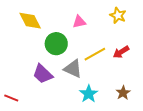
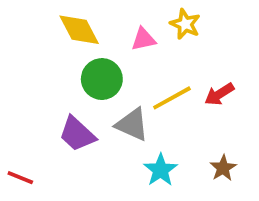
yellow star: (118, 15) -> (185, 24), moved
yellow diamond: (30, 21) -> (79, 30), moved

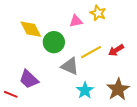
yellow diamond: (79, 30) -> (31, 29), moved
purple trapezoid: (77, 134) -> (29, 79), moved
brown star: (223, 168) -> (118, 89), size x1.6

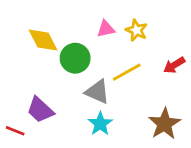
yellow star: (98, 13) -> (137, 30), moved
red arrow: (116, 50) -> (174, 65), moved
cyan star: (85, 90) -> (100, 124), moved

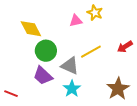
yellow star: (137, 30) -> (95, 13), moved
green circle: (75, 58) -> (46, 51), moved
purple trapezoid: (40, 110) -> (43, 76), moved

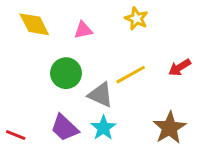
pink triangle: (76, 21) -> (83, 30), moved
yellow diamond: (31, 29) -> (34, 24), moved
purple trapezoid: (43, 76) -> (65, 128), moved

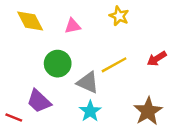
purple trapezoid: (65, 128) -> (39, 101), moved

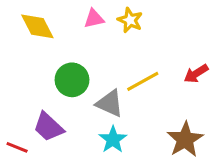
yellow star: (119, 16) -> (130, 20), moved
pink triangle: (73, 26) -> (94, 19), moved

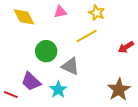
yellow star: (130, 20) -> (97, 13), moved
yellow line: (143, 81) -> (87, 36), moved
cyan star: (113, 140) -> (58, 90), moved

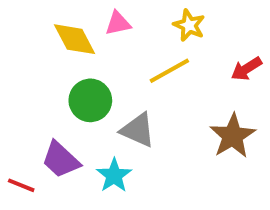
yellow diamond: (24, 17) -> (75, 39), moved
red arrow: (126, 47) -> (246, 69), moved
brown star: (119, 90) -> (233, 136), moved

